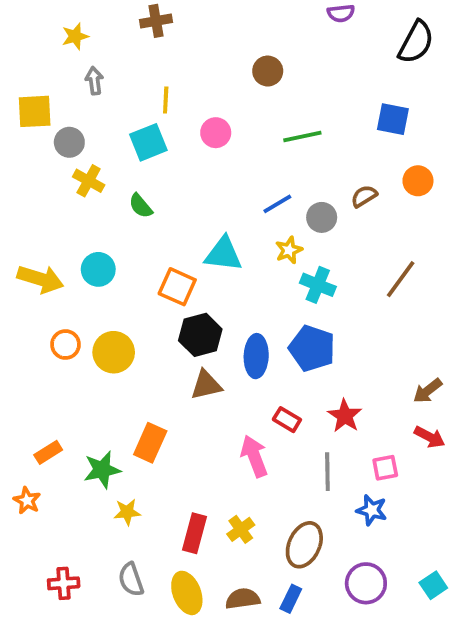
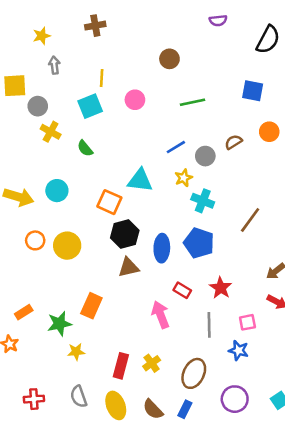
brown line: (401, 279) -> (250, 220), moved
brown semicircle: (243, 599) -> (153, 409), turned -125

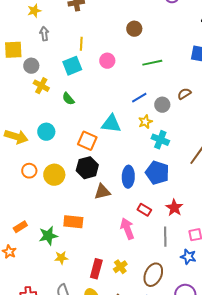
black hexagon: (125, 234) -> (87, 168), moved
orange rectangle: (91, 306) -> (73, 222), turned 72

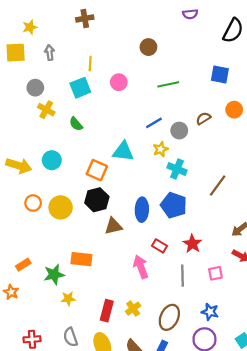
yellow star: (34, 11) -> (30, 27), moved
yellow square: (13, 50) -> (16, 53), moved
blue star: (188, 257) -> (210, 312), moved

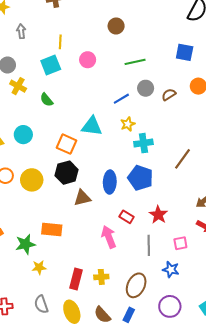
gray circle: (179, 131) -> (146, 88), moved
cyan cross: (177, 169) -> (143, 143), turned -30
yellow cross: (133, 309) -> (101, 277), turned 32
blue star: (210, 312) -> (171, 270), moved

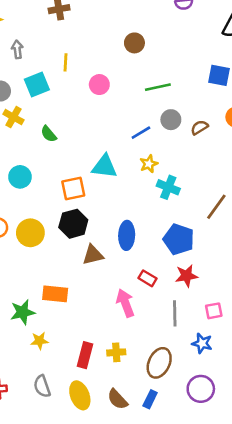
cyan square: (51, 65) -> (37, 85), moved
cyan cross: (143, 143) -> (168, 187), turned 30
orange square: (67, 144) -> (73, 189), turned -36
blue pentagon: (140, 178) -> (179, 239), moved
red star: (158, 215) -> (186, 276), turned 30

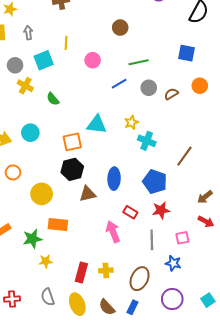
blue line: (141, 133) -> (119, 84), moved
yellow circle: (30, 233) -> (42, 194), moved

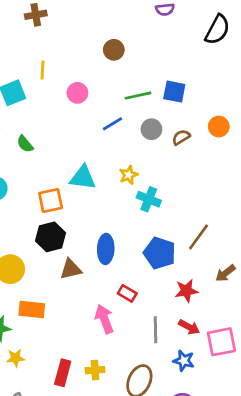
blue square: (187, 53) -> (174, 92), moved
brown line: (184, 156) -> (199, 237), moved
red star: (161, 210) -> (186, 291), moved
red arrow: (206, 221) -> (189, 327), moved
pink square: (182, 238) -> (221, 342), moved, size x1.6

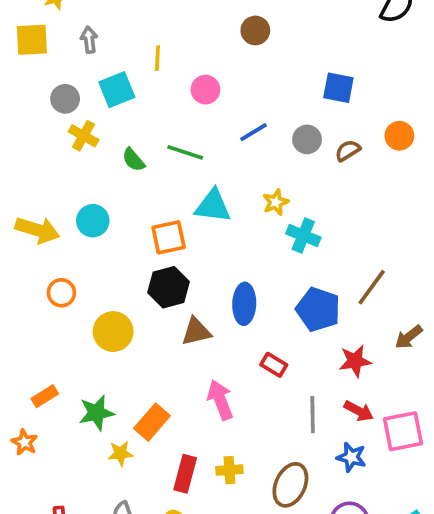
green line: (138, 96) -> (185, 152), moved, turned 30
orange rectangle: (32, 310) -> (152, 422), moved, turned -55
pink arrow: (104, 319) -> (220, 400), moved

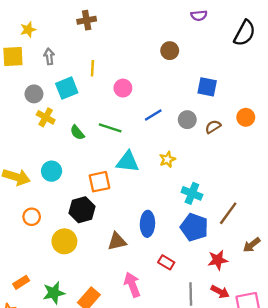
brown circle: (255, 30) -> (170, 51), moved
cyan cross: (303, 235) -> (192, 193), moved
black hexagon: (169, 287) -> (82, 210), moved

